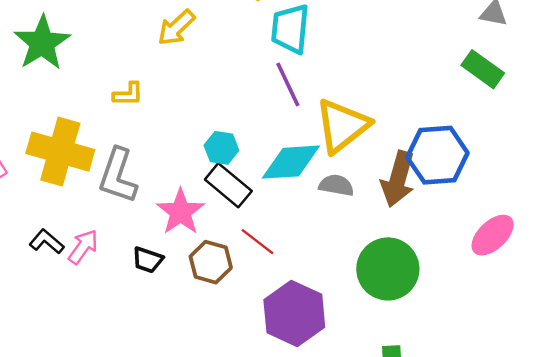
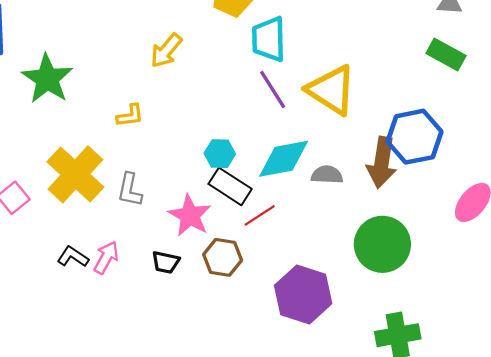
yellow triangle: (342, 126) -> (331, 90), moved, turned -42
yellow cross: (60, 152) -> (75, 174), turned 34
gray L-shape: (118, 176) -> (130, 190), size x0.7
red line: (258, 242) -> (260, 215), moved, turned -64

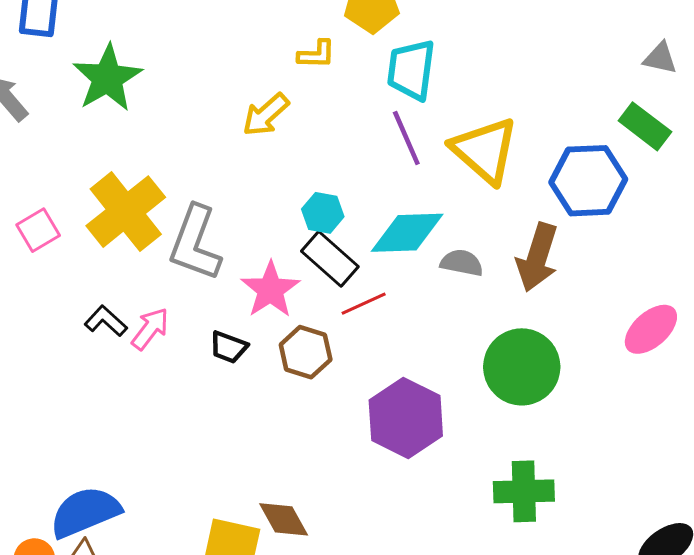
yellow arrow: (166, 51) -> (266, 115), moved
yellow L-shape: (130, 116) -> (316, 54), moved
blue hexagon: (415, 137) -> (588, 181), moved
gray L-shape: (130, 190) -> (195, 243), size x1.6

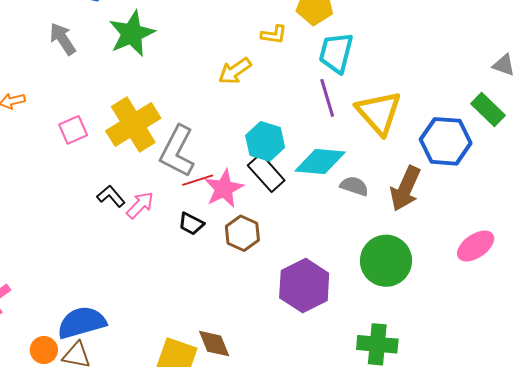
cyan hexagon: (323, 213) -> (265, 141), size x1.4
red line: (364, 304) -> (198, 180), moved

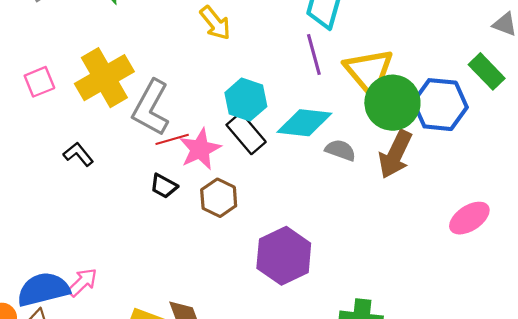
yellow arrow: (235, 71) -> (215, 23), turned -96
pink arrow: (140, 205) -> (82, 282), moved
green circle: (386, 261) -> (392, 103), moved

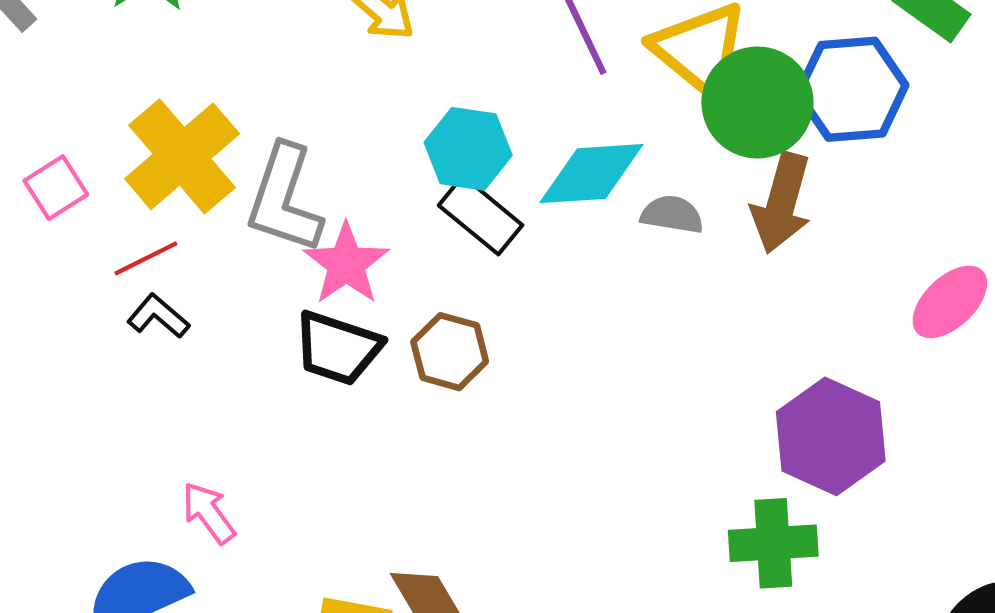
red line: (172, 139) -> (146, 258), moved
pink star: (200, 149) -> (346, 264), moved
black trapezoid: (164, 186) -> (338, 348), size x1.6
purple hexagon: (284, 256) -> (831, 436), moved
pink arrow: (82, 282) -> (209, 513), moved, turned -72

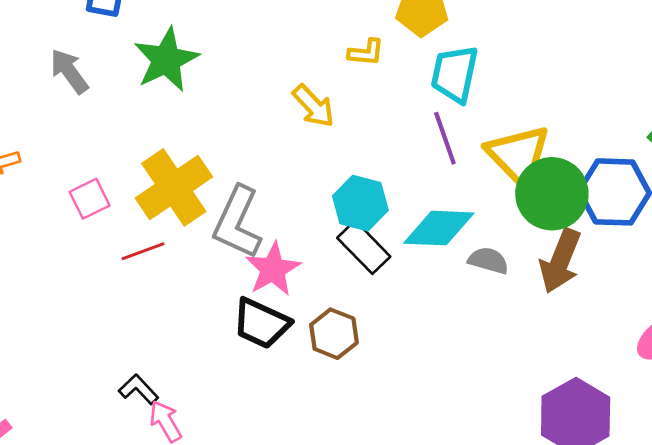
black L-shape: (158, 316) -> (139, 389), moved

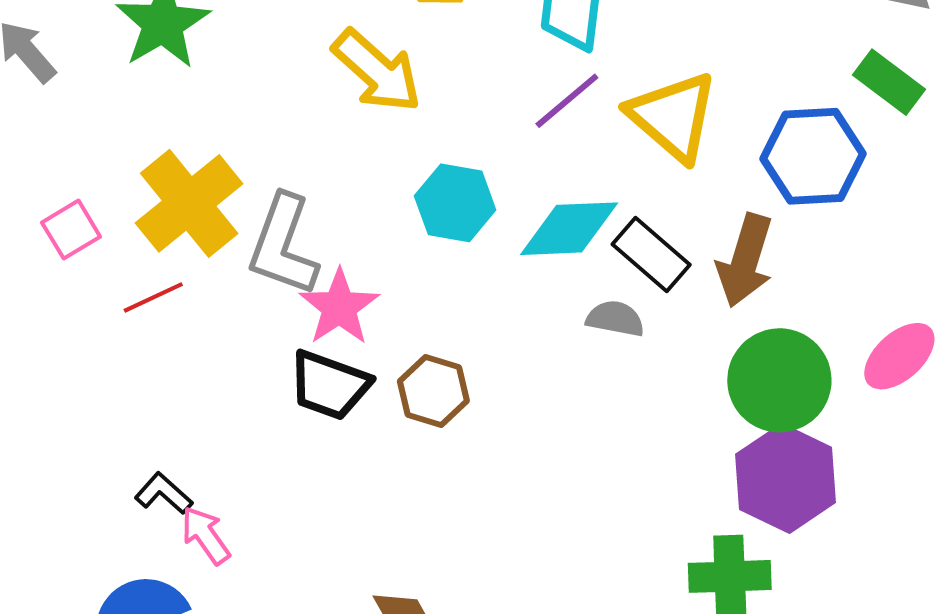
yellow arrow: (313, 106) -> (377, 71), size x1.4
purple line: (445, 138) -> (567, 101), turned 74
green circle: (552, 194) -> (779, 380), moved
black rectangle: (364, 247) -> (651, 255), moved
gray semicircle: (488, 260) -> (615, 319), moved

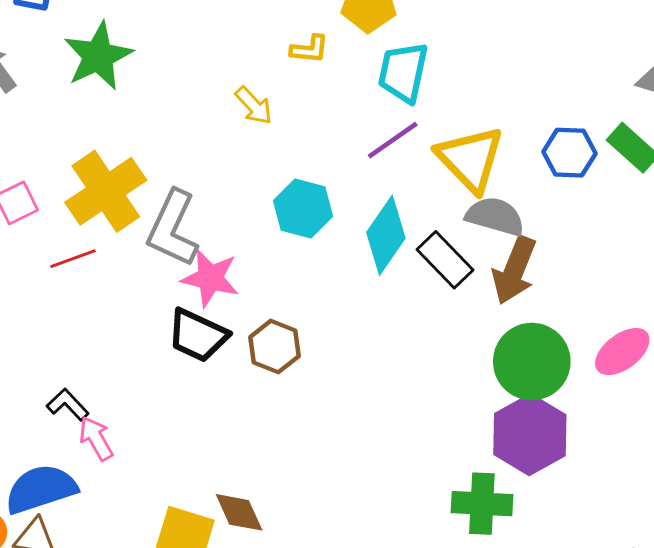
yellow arrow: (377, 71) -> (254, 106), size x0.6
blue hexagon: (813, 156) -> (569, 153), moved, size x0.7
cyan diamond: (569, 229) -> (386, 235), turned -58
pink star: (339, 307) -> (210, 278), turned -30
gray semicircle: (615, 319) -> (495, 216), moved, size x1.4

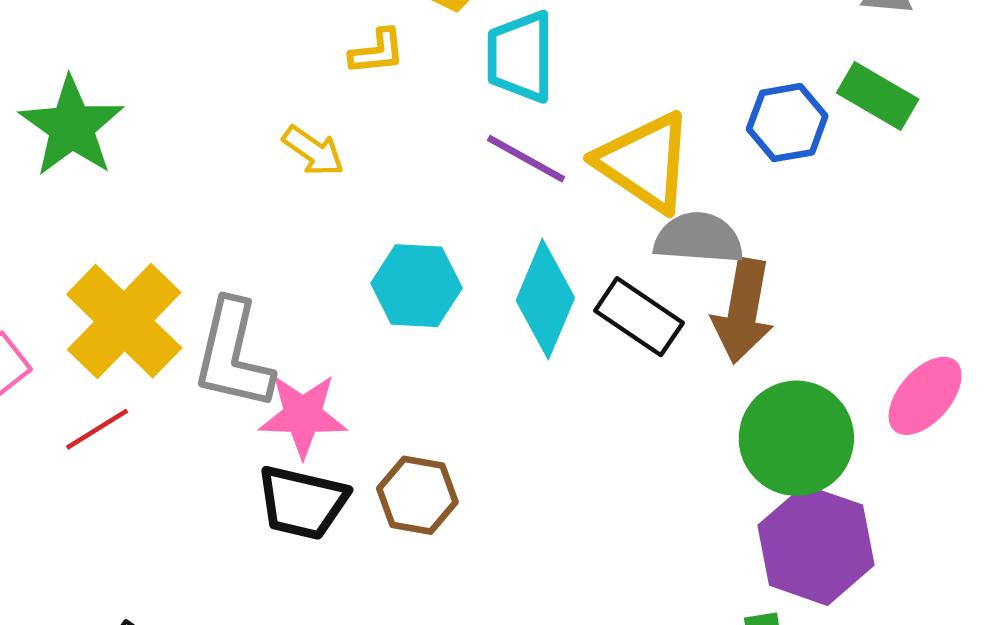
purple line: (393, 140) -> (526, 159), turned 76

